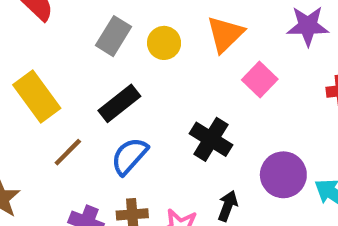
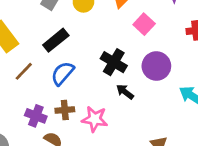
purple circle: (283, 175) -> (156, 66), moved
black arrow: (228, 206) -> (125, 92), moved, turned -72

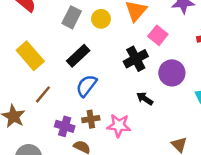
black cross: (114, 62) -> (136, 59), moved, turned 35
brown line: (24, 71) -> (43, 94), moved

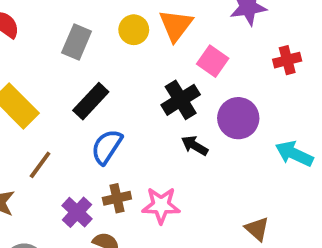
yellow circle: (101, 19) -> (134, 30), moved
black arrow: (145, 99) -> (195, 146), moved
purple cross: (65, 126) -> (77, 212), turned 30

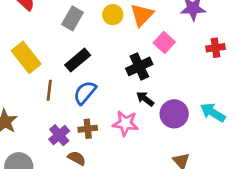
purple circle: (238, 118) -> (174, 114), moved
brown line: (40, 165) -> (49, 90), moved, turned -36
pink star: (161, 205) -> (125, 123), moved

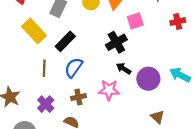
pink square: (164, 42) -> (135, 21), turned 35
yellow rectangle: (26, 57) -> (34, 31), moved
purple cross: (59, 135) -> (46, 104), moved

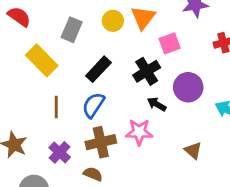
black rectangle: (65, 41) -> (98, 69), moved
purple circle: (148, 79) -> (188, 87), moved
brown cross: (78, 97) -> (101, 142), size x1.5
brown triangle: (157, 117) -> (193, 151), moved

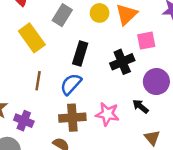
black rectangle: (98, 69) -> (80, 53), turned -35
black arrow: (157, 104) -> (141, 106), moved
purple cross: (60, 152) -> (24, 121), moved, turned -30

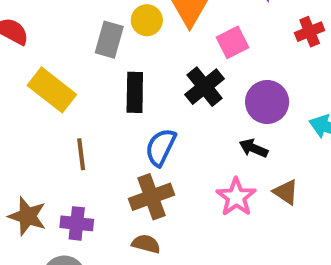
gray rectangle: (62, 15) -> (109, 40), moved
blue semicircle: (71, 84) -> (161, 147), moved
pink star: (107, 114) -> (236, 197), moved, turned -30

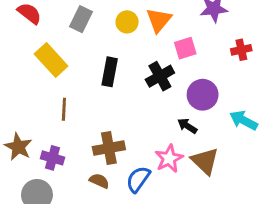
gray rectangle: (109, 40) -> (81, 19), moved
blue semicircle: (161, 147) -> (138, 179), moved
brown triangle: (286, 192) -> (205, 161), size x1.5

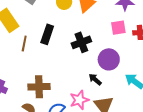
pink square: (185, 48) -> (118, 28), moved
brown line: (64, 109) -> (24, 44), moved

